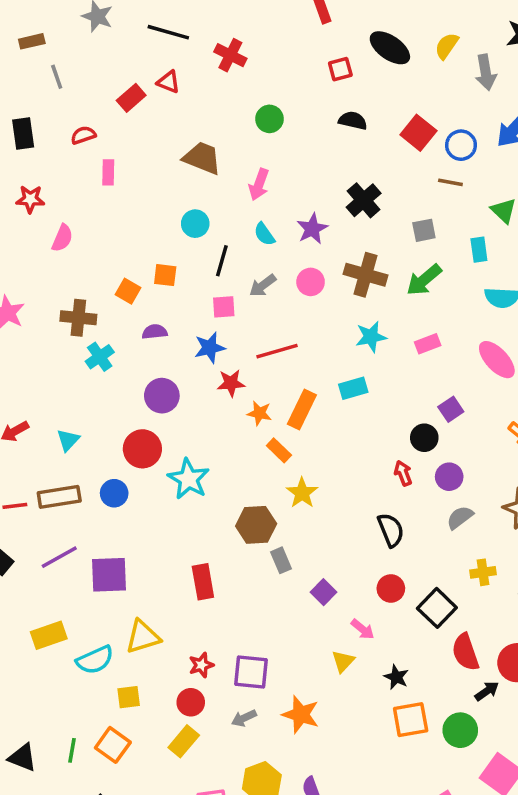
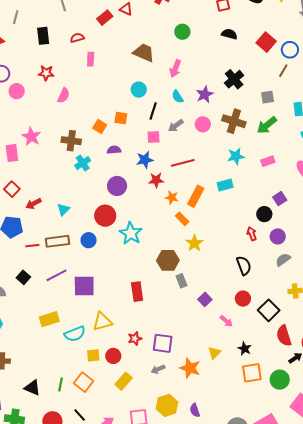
brown line: (450, 182) -> (283, 71), turned -72
yellow triangle: (343, 661) -> (214, 353), moved
red circle: (191, 702) -> (113, 356), moved

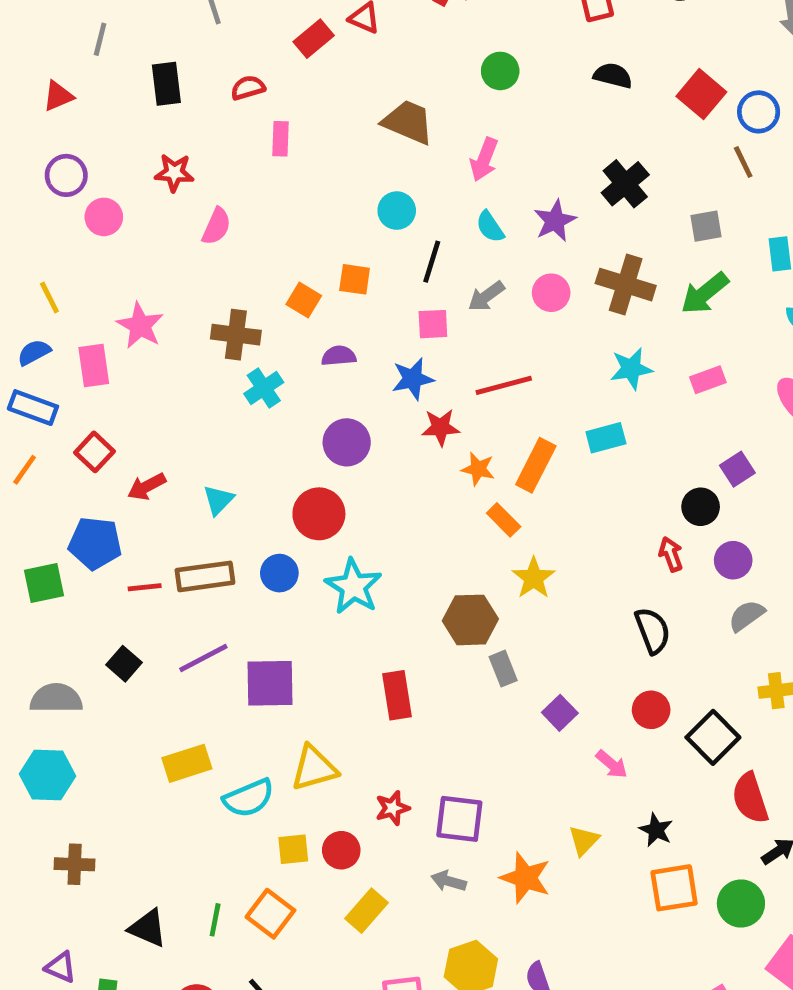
brown line: (283, 71) -> (743, 162), turned -56
cyan star: (131, 233) -> (353, 586), moved
gray arrow: (158, 369) -> (449, 881), turned 40

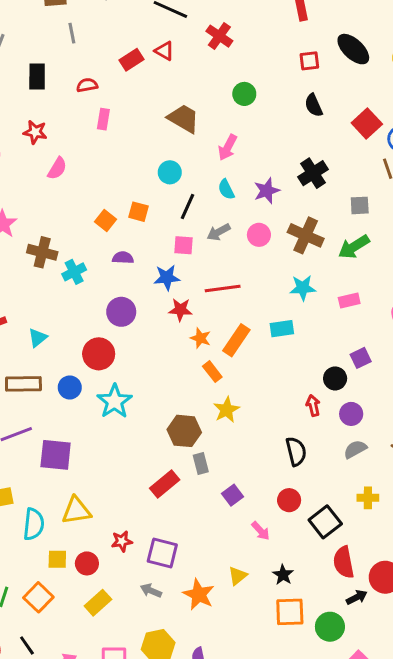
black semicircle: (613, 76) -> (314, 105), turned -135
brown cross: (236, 335) -> (42, 252), moved
red rectangle: (397, 695) -> (165, 484), moved, turned 52
cyan semicircle: (249, 798) -> (34, 524), turned -68

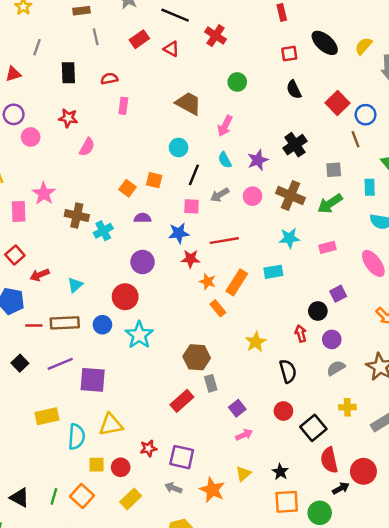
red rectangle: (131, 60) -> (139, 39), moved
yellow star: (226, 410) -> (256, 342), moved
pink arrow: (261, 531) -> (244, 435), moved, turned -70

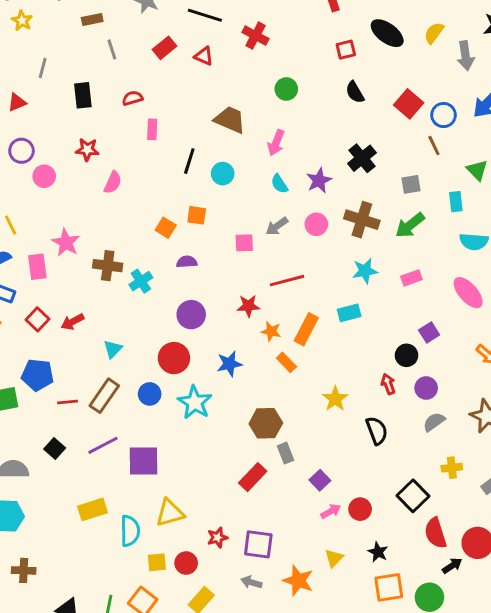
black line: (194, 175) -> (189, 161), moved
blue star: (179, 233) -> (229, 364), moved
red arrow: (40, 275) -> (73, 322), moved
brown rectangle: (65, 323) -> (104, 396), turned -48
red circle: (283, 411) -> (360, 509), moved

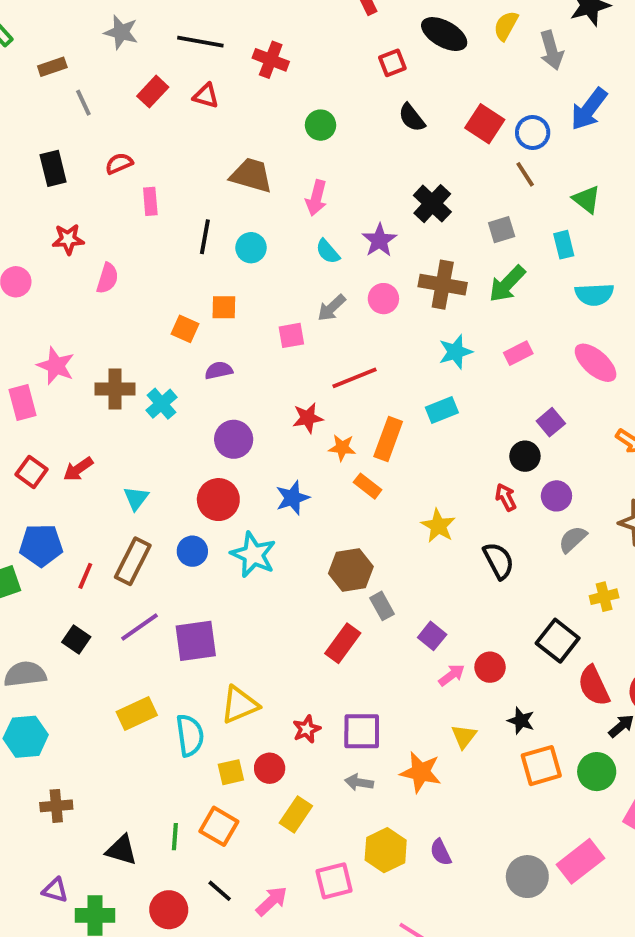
red line: (68, 402) -> (85, 576), turned -54

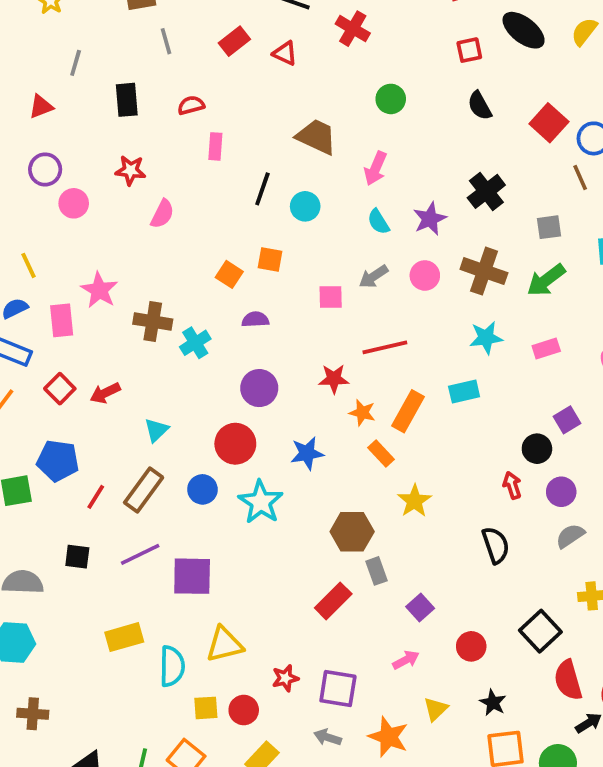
yellow star: (438, 526) -> (415, 501), moved
black square: (76, 639) -> (77, 557), turned -36
pink arrow: (452, 675) -> (406, 660), moved

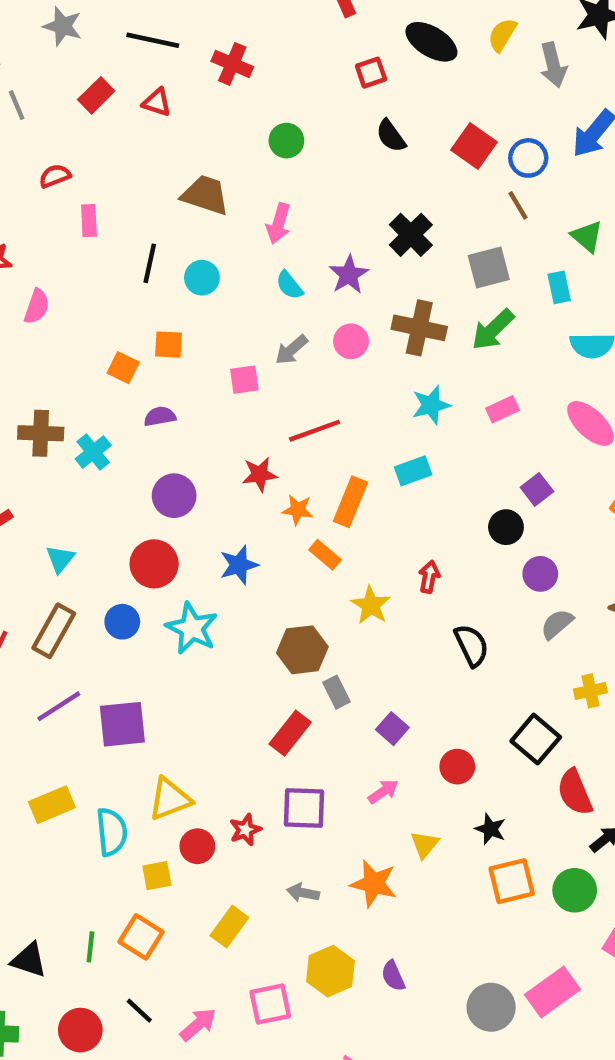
gray square: (549, 227) -> (489, 268), size x1.4
red arrow: (512, 485) -> (429, 577), moved, turned 36
purple square: (338, 689) -> (304, 808), moved
red circle: (244, 710) -> (197, 846), moved

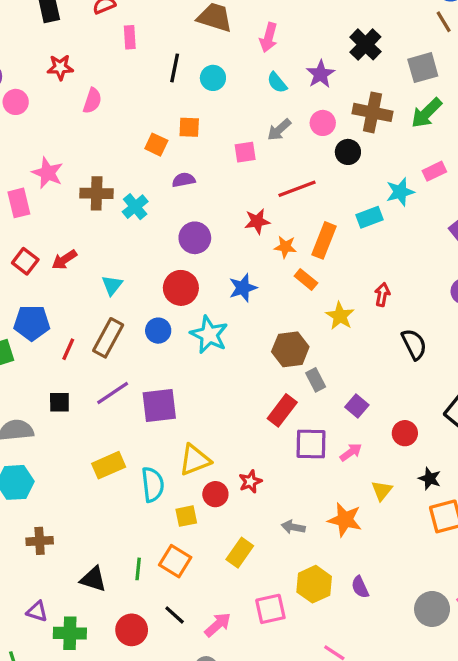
cyan star: (431, 405) -> (400, 192), moved
black circle: (506, 527) -> (348, 152), moved
purple square: (304, 808) -> (311, 444), moved

